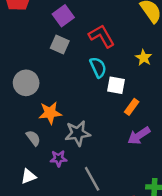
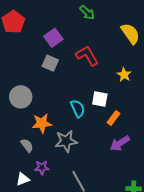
cyan semicircle: (98, 67) -> (78, 108), moved
purple star: (58, 158) -> (42, 168), moved

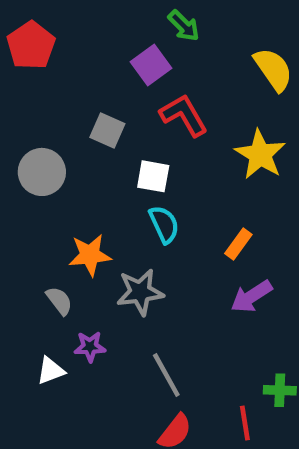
purple square: (53, 38) -> (151, 65), moved
yellow star: (124, 75) -> (260, 155), size x1.6
gray circle: (21, 97) -> (42, 172), moved
white square: (100, 99) -> (153, 176), moved

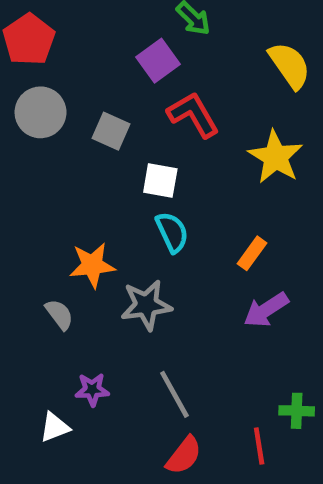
gray circle: (42, 172) -> (41, 112), moved
purple star: (90, 347) -> (92, 390), moved
white triangle: (51, 371) -> (55, 427), moved

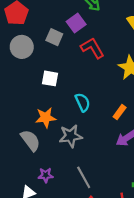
gray square: (111, 131) -> (54, 37), moved
white square: (160, 181) -> (50, 78), moved
gray semicircle: (59, 314) -> (30, 140), size x1.5

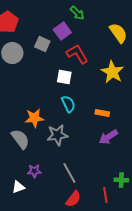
white square: (50, 78) -> (64, 77), moved
orange rectangle: (120, 112) -> (102, 113), turned 64

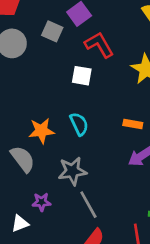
cyan semicircle: (68, 104) -> (79, 124), moved
gray star: (57, 135) -> (72, 171), moved

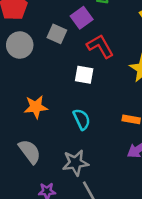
orange star: (41, 131) -> (36, 107), moved

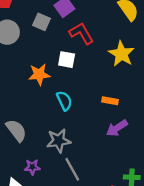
orange star: (36, 107) -> (39, 74), moved

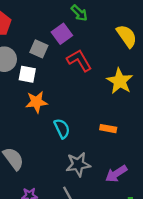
white square: (67, 60) -> (27, 74), moved
purple arrow: (117, 128) -> (116, 174), moved
gray star: (59, 141) -> (78, 164), moved

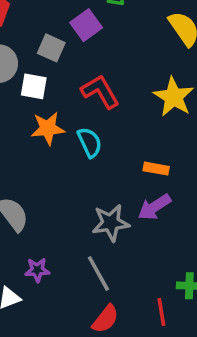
red L-shape: (79, 60) -> (100, 92), moved
cyan semicircle: (62, 129) -> (90, 142), moved
purple arrow: (116, 174) -> (154, 207), moved

